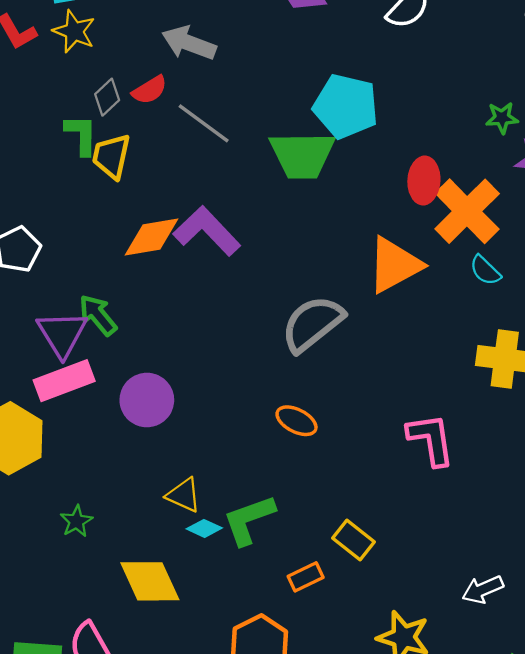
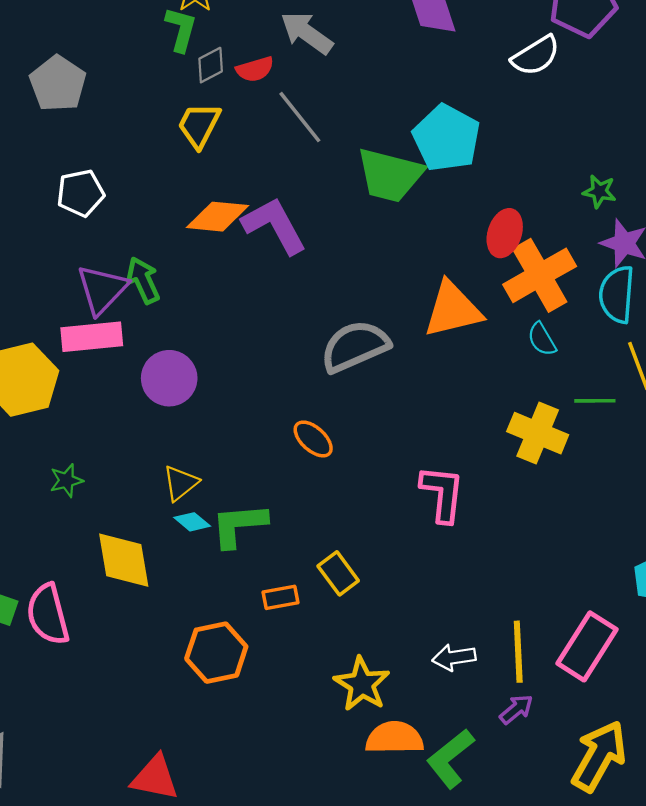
green L-shape: (81, 135) -> (181, 29), moved
yellow triangle: (184, 495) -> (180, 483), turned 42

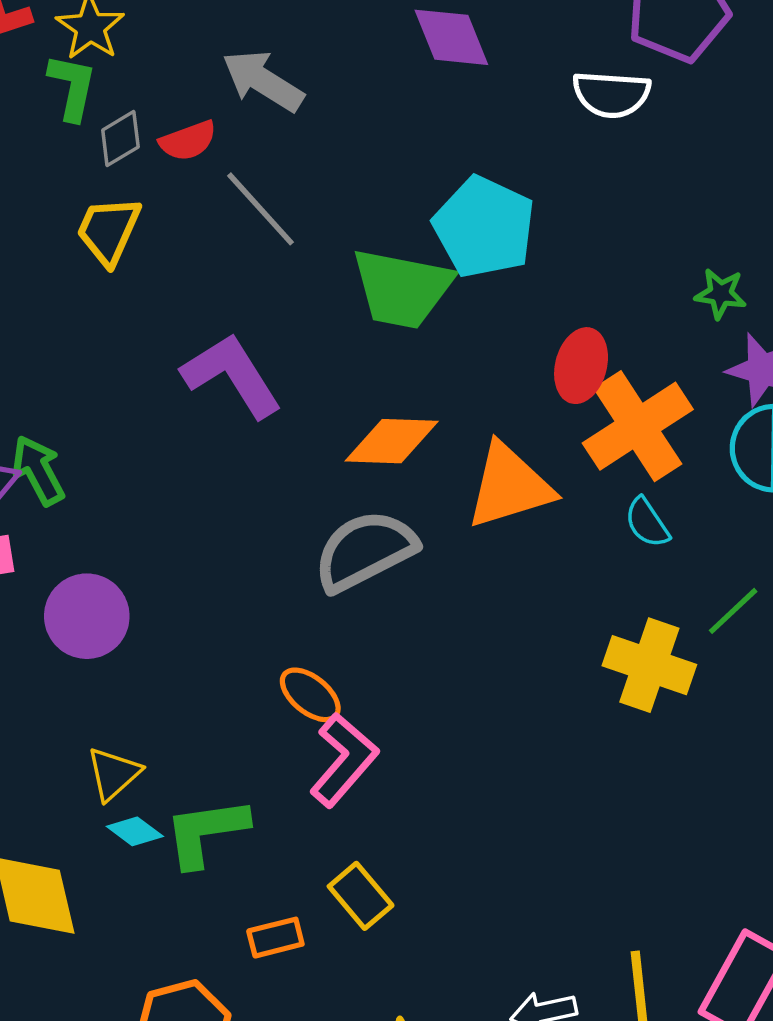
white semicircle: (536, 56) -> (611, 94), turned 39
orange diamond: (217, 217) -> (392, 441), moved
green line: (595, 401) -> (733, 611), turned -39
pink L-shape: (442, 494) -> (344, 760), moved, turned 38

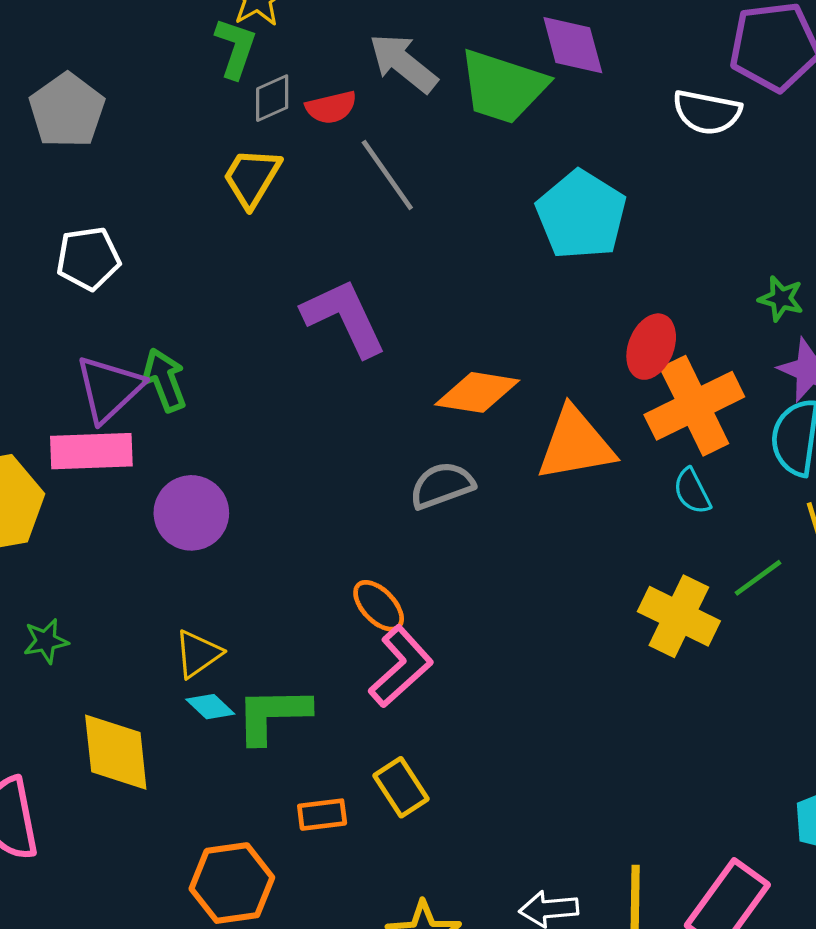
green trapezoid: (402, 288) -> (503, 87), moved
gray semicircle: (365, 551) -> (442, 485), size x0.7

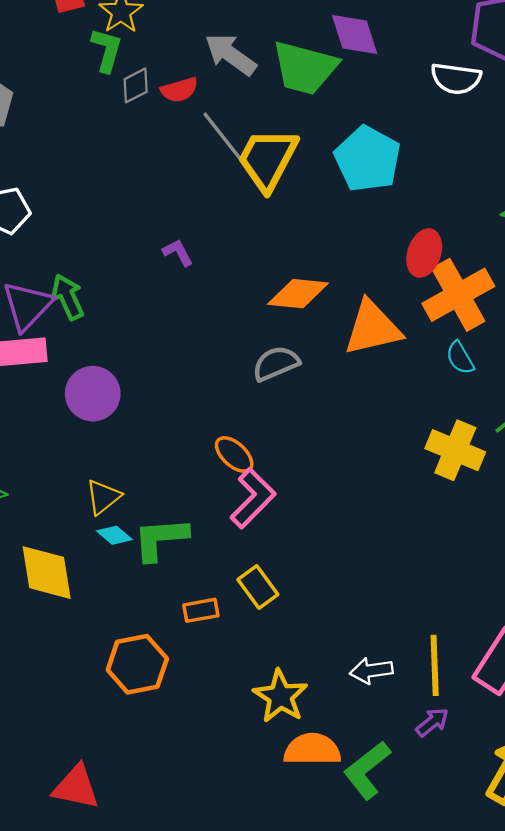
yellow trapezoid: (252, 178) -> (268, 159), moved, size x1.4
purple L-shape: (344, 318) -> (178, 252), moved, size x0.5

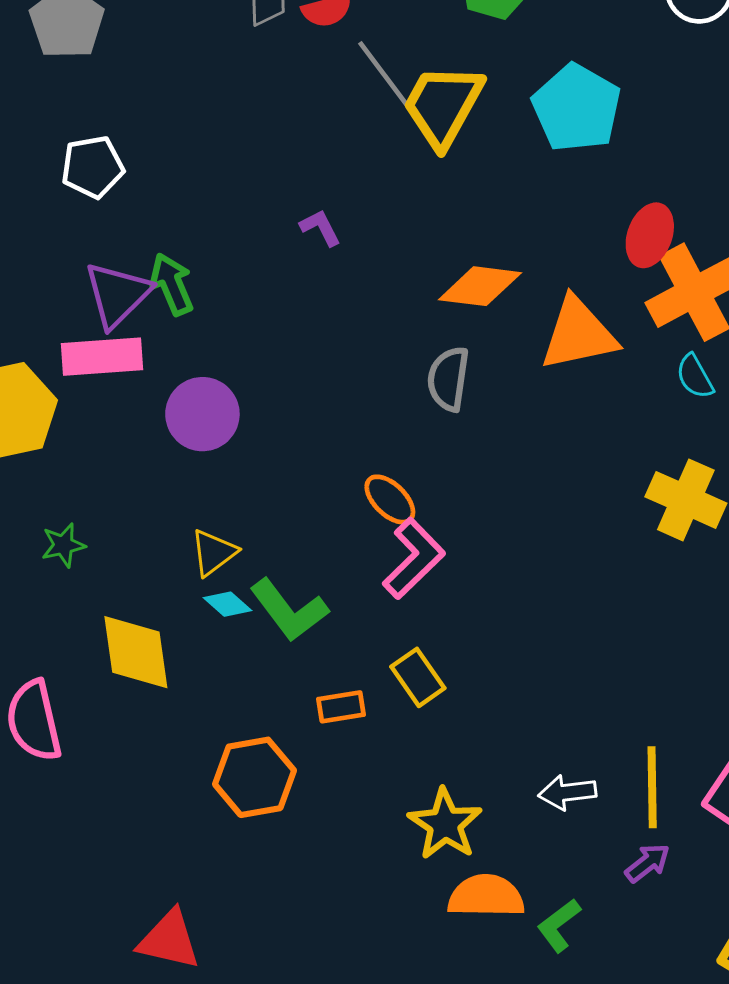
gray semicircle: (276, 363) -> (448, 379), turned -60
green L-shape: (160, 539) -> (289, 610), turned -124
green L-shape: (367, 770) -> (559, 925), size x0.7

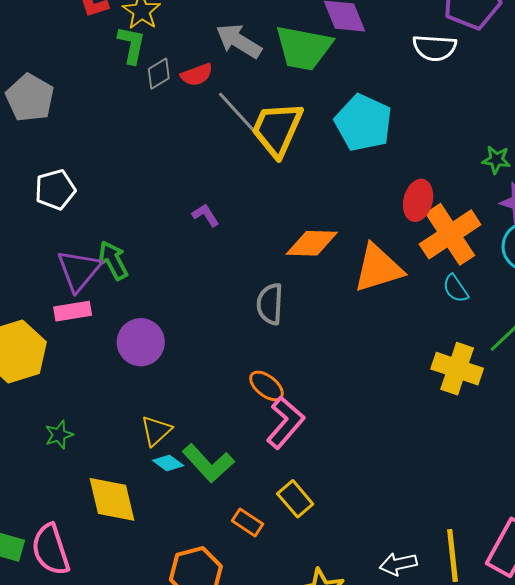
pink rectangle: (102, 357) -> (73, 311), size x0.7
gray semicircle: (448, 379) -> (270, 304), moved
orange rectangle: (341, 707) -> (247, 522), turned 48

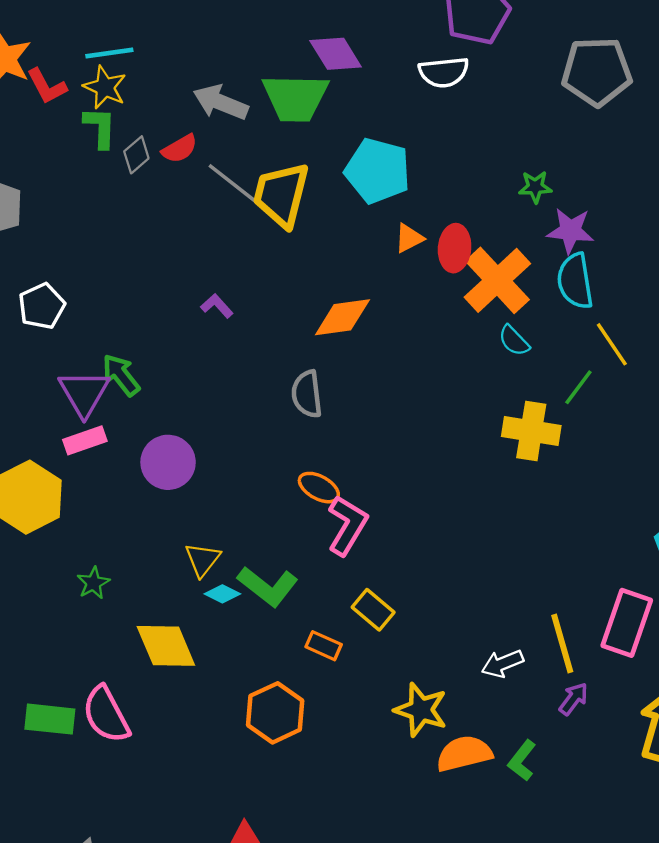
orange triangle: (378, 268) -> (409, 238), moved, size x0.5

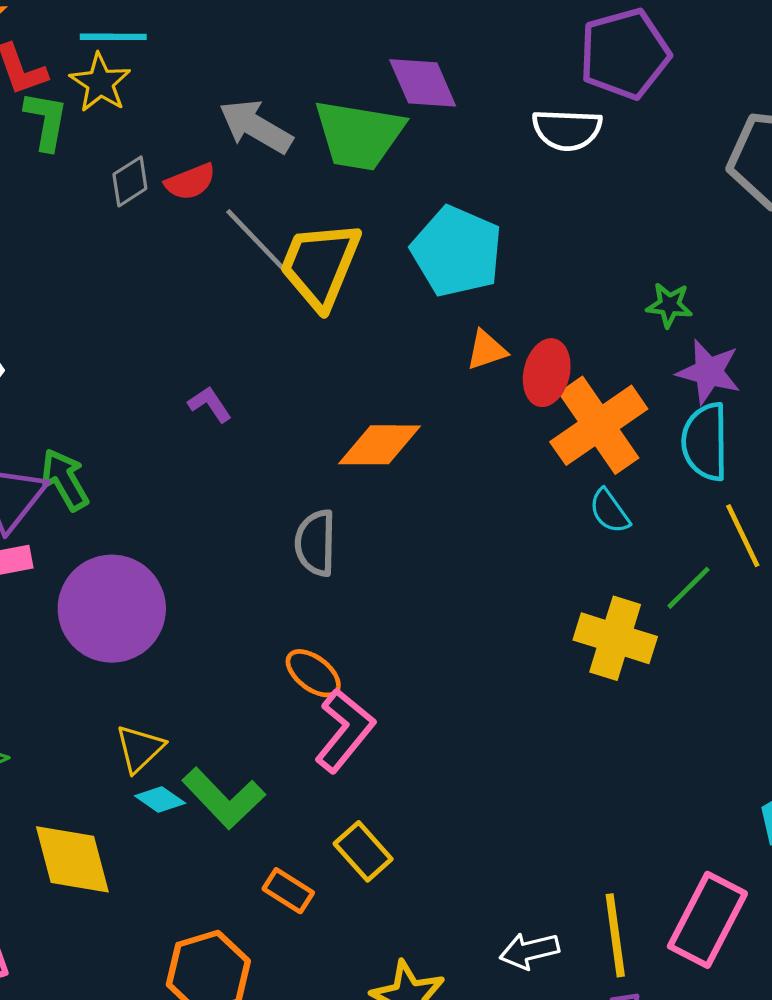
green L-shape: (100, 127) -> (46, 121), moved
purple circle: (168, 462) -> (112, 609), size x1.4

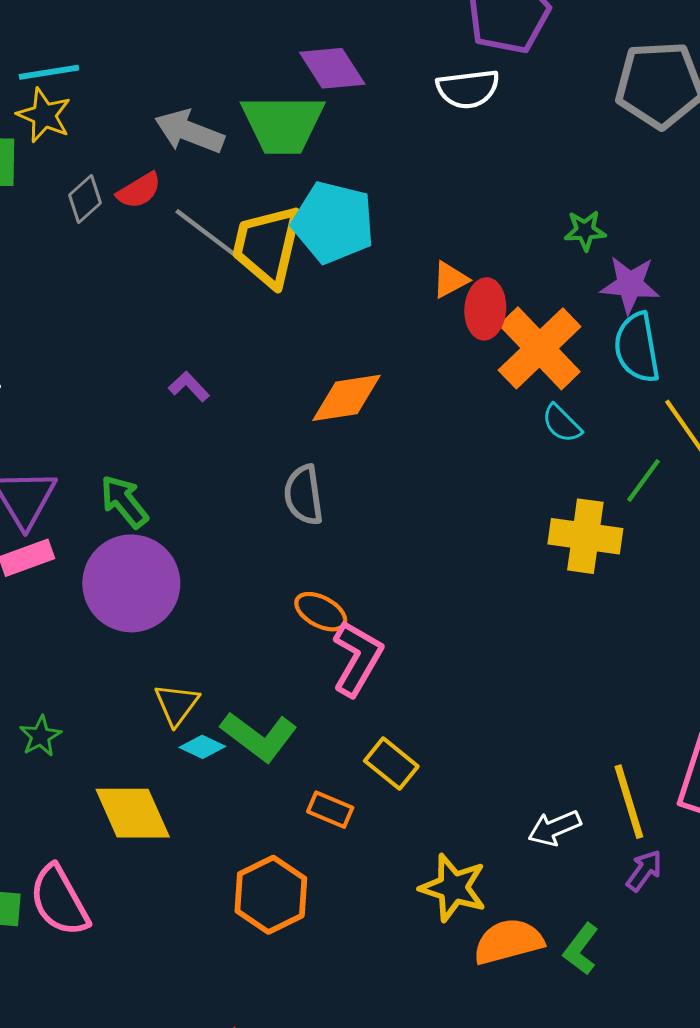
cyan pentagon: (457, 251) -> (333, 222), moved
orange triangle: (486, 350) -> (450, 280), moved
green arrow: (65, 480) -> (124, 502), moved

